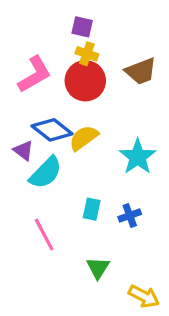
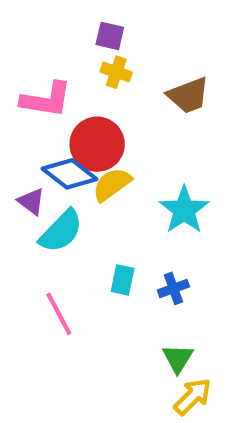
pink L-shape: (35, 74) -> (46, 100), turned 39
red circle: (85, 81) -> (97, 144), moved
green triangle: (98, 268) -> (178, 358), moved
yellow arrow: (144, 296) -> (193, 397), turned -72

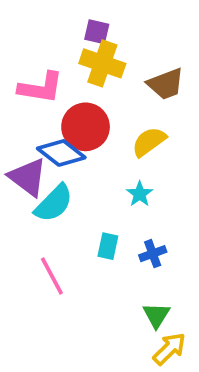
yellow cross: (116, 72) -> (102, 63), size x1.6
yellow semicircle: (112, 184) -> (149, 142), moved
purple triangle: (31, 201) -> (28, 177), size x1.6
cyan star: (184, 210) -> (140, 194), moved, size x0.6

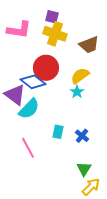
pink L-shape: (41, 88) -> (19, 30), moved
cyan star: (140, 194) -> (77, 92), moved
blue cross: (153, 254) -> (82, 136), turned -32

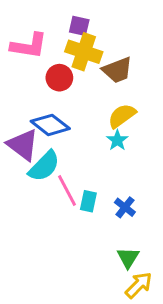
brown trapezoid: (89, 45) -> (117, 70), moved
red circle: (46, 68) -> (59, 78), moved, size x0.7
pink line: (28, 148) -> (67, 191), moved

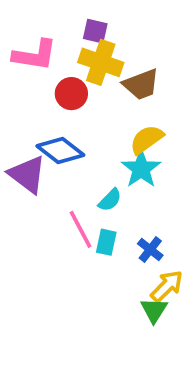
cyan star: (117, 140) -> (141, 169), size x1.5
cyan semicircle: (44, 166) -> (110, 200), moved, size x0.6
yellow arrow: (139, 285) -> (167, 286), moved

